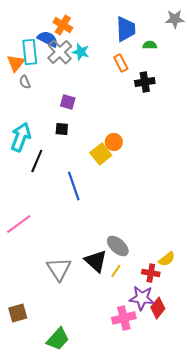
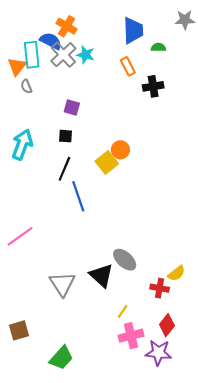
black line: (37, 161) -> (64, 169), moved
yellow line: (116, 271) -> (123, 311), moved
purple star: (142, 298) -> (158, 353), moved

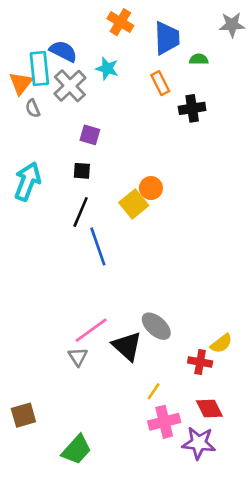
orange cross: (67, 26) -> (120, 22), moved
gray cross: (63, 55) -> (70, 86), moved
pink line: (20, 236) -> (91, 330), moved
gray triangle: (62, 284) -> (78, 357), size x0.6
red diamond: (167, 325) -> (209, 408), turned -65

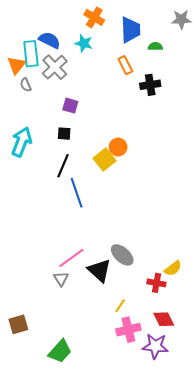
cyan star: (107, 69) -> (84, 43), moved

